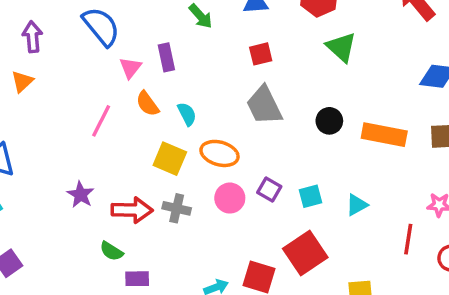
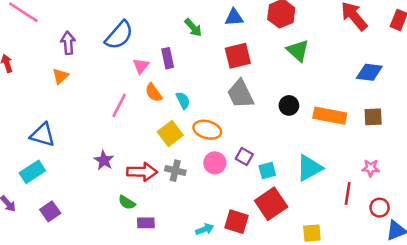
blue semicircle: (101, 26) -> (119, 35), turned 80
red square: (261, 54) -> (238, 56), size x1.5
yellow square: (170, 159) -> (170, 134), turned 30
cyan square: (310, 196) -> (267, 171), moved
cyan triangle: (357, 205) -> (309, 168), size x1.6

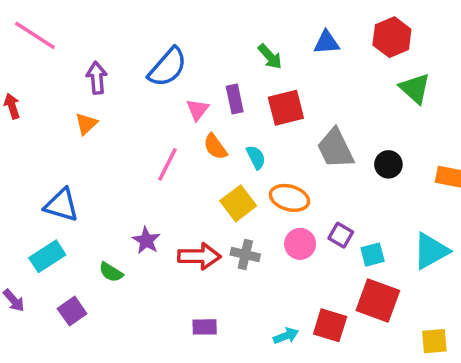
red square: (238, 56) -> (286, 108), moved
black circle: (289, 105) -> (388, 164), moved
green semicircle: (127, 202) -> (111, 272), moved
red square: (271, 204) -> (378, 300), turned -36

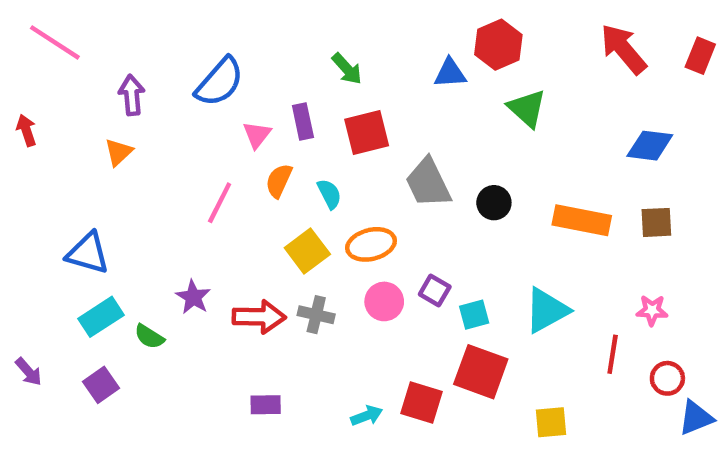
blue triangle: (327, 42) -> (450, 73), moved
orange semicircle: (215, 147) -> (279, 181), turned 60
orange ellipse: (289, 198) -> (371, 244), turned -30
cyan rectangle: (47, 256) -> (101, 317), moved

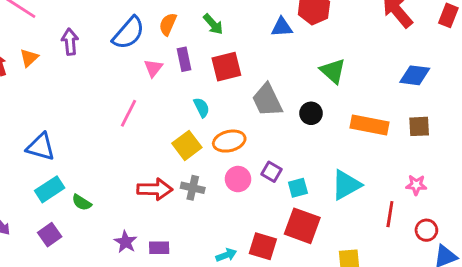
green triangle: (527, 108) -> (333, 71), moved
orange triangle: (119, 152) -> (29, 58), moved
orange semicircle: (279, 181) -> (168, 24), moved
purple star: (193, 297) -> (126, 242), moved

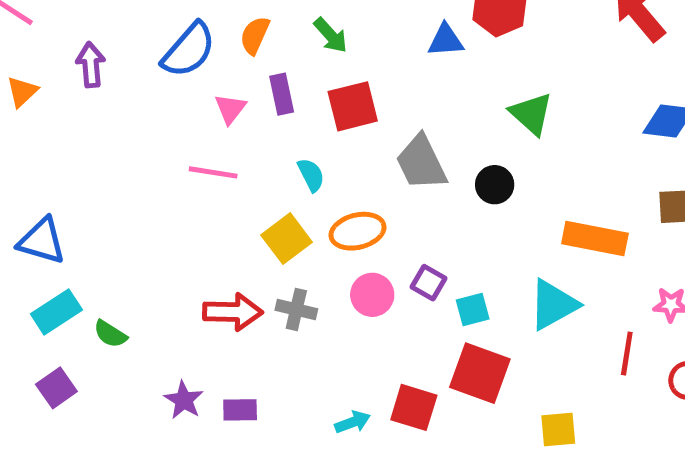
pink line: (128, 113) -> (213, 172), moved, turned 72
orange rectangle: (369, 125) -> (595, 239), moved

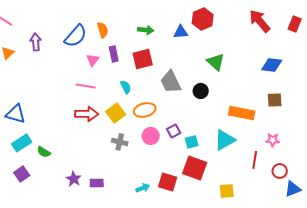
orange semicircle: (255, 35) -> (103, 30), turned 140
green arrow: (331, 35) -> (146, 30), moved, turned -42
purple square: (429, 283) -> (174, 131), turned 32
red arrow: (233, 312) -> (87, 114), moved

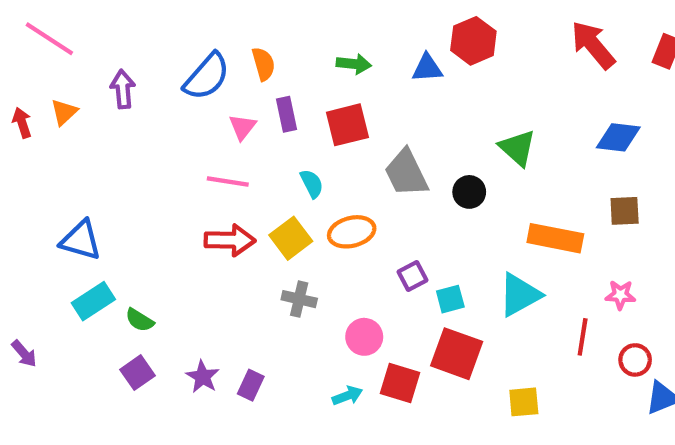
green triangle: (216, 62) -> (517, 148), moved
pink circle: (151, 136) -> (364, 337), moved
purple square: (22, 174) -> (137, 373), moved
purple rectangle: (97, 183) -> (251, 385), turned -64

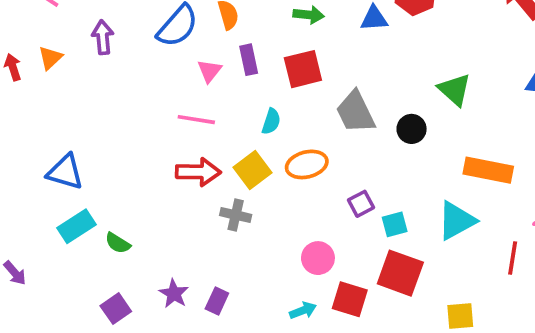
cyan semicircle: (312, 184) -> (271, 121), turned 45
gray cross: (299, 299) -> (236, 215), moved
purple square: (137, 373) -> (116, 309), moved

